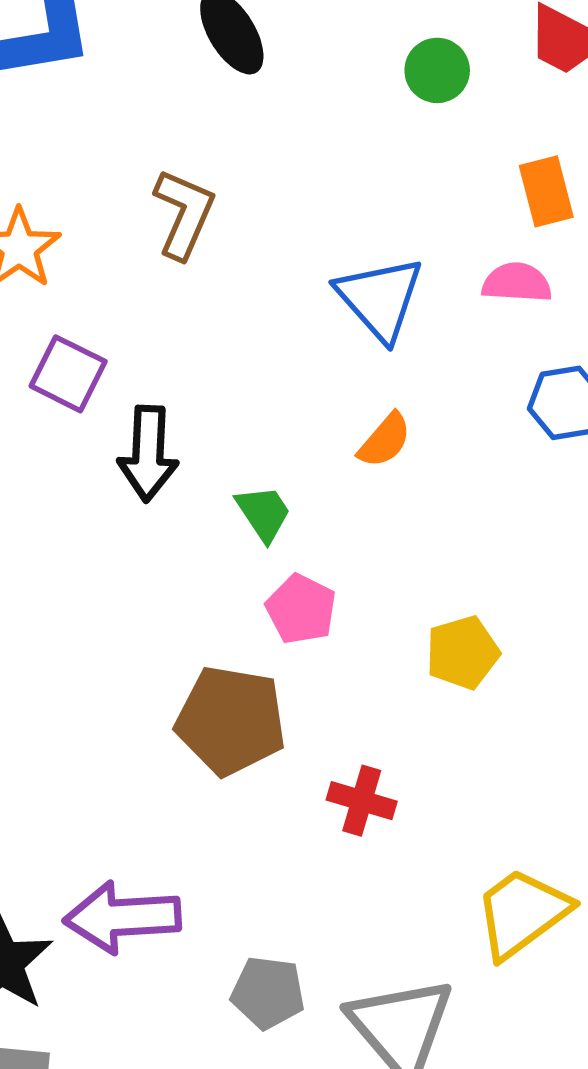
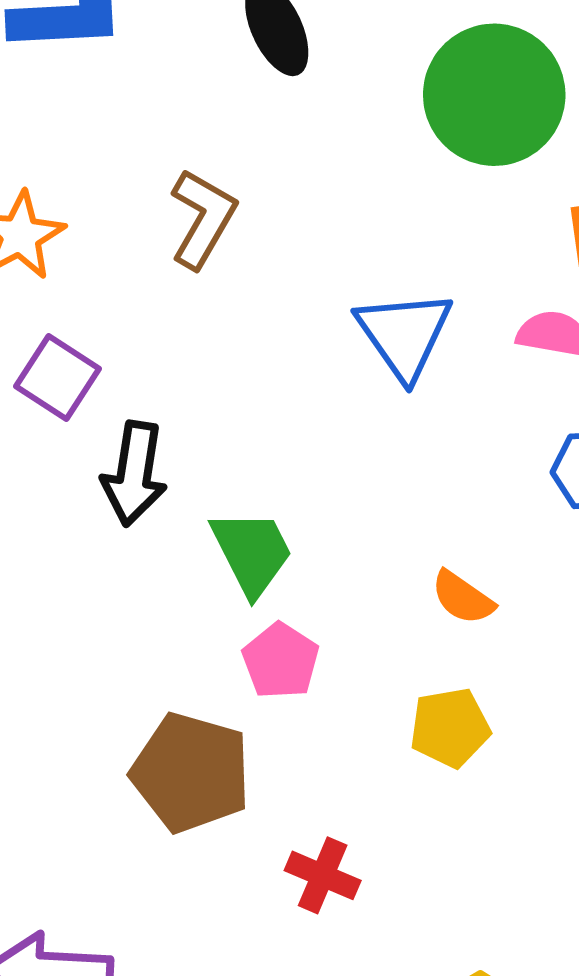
green circle: (437, 70) -> (494, 95), size x2.0
orange semicircle: (385, 440) -> (463, 598), moved, turned 78
green trapezoid: (263, 513) -> (252, 552), size x1.4

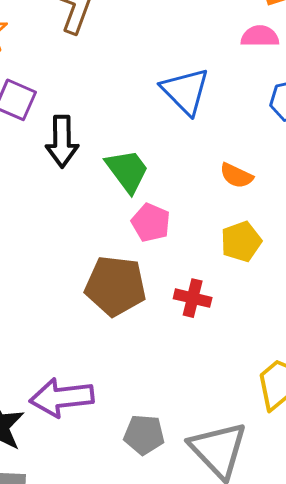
blue triangle: (404, 334) -> (185, 91), moved
red cross: (323, 875) -> (193, 298), moved

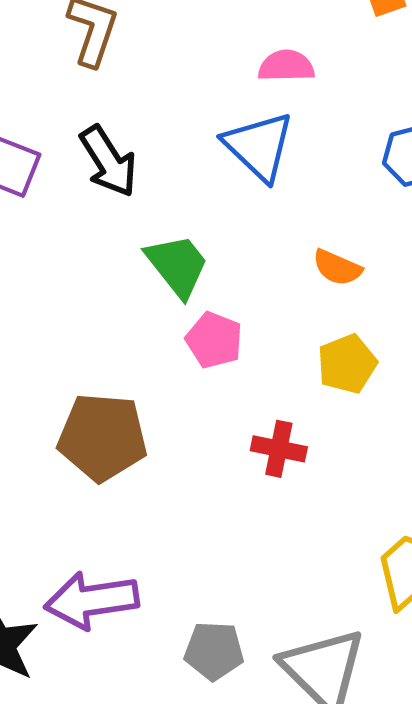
pink semicircle: (260, 36) -> (286, 66), moved
black arrow: (62, 141) -> (108, 161), moved, turned -30
brown pentagon: (115, 286) -> (102, 437), moved

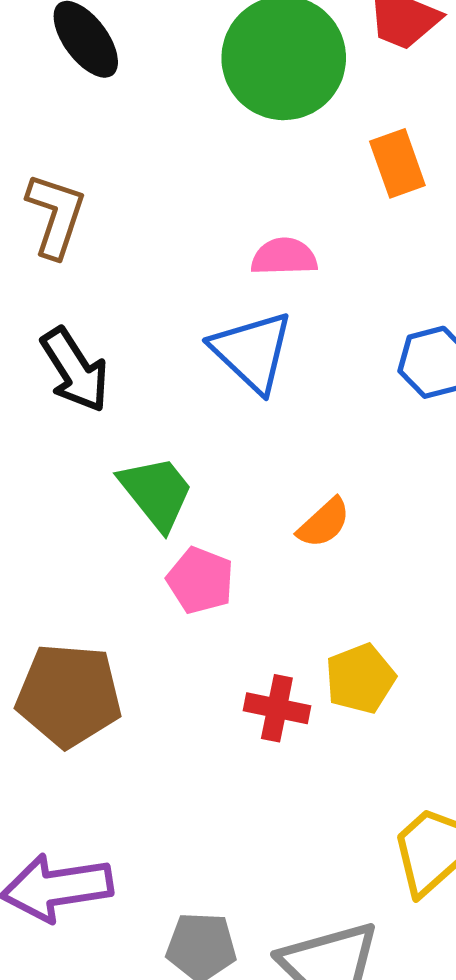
orange semicircle: (337, 268) -> (324, 523), moved, turned -66
yellow pentagon: (347, 364) -> (360, 679), moved

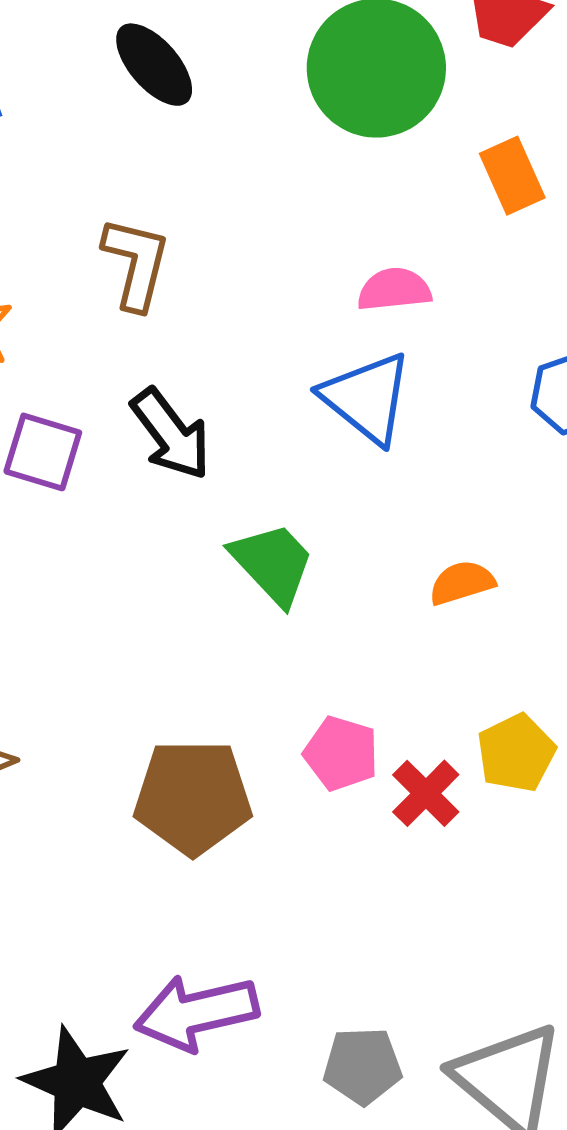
orange semicircle: (324, 523) -> (462, 583), turned -150
pink pentagon: (200, 580) -> (341, 753), moved
red cross: (277, 708) -> (426, 793), turned 38

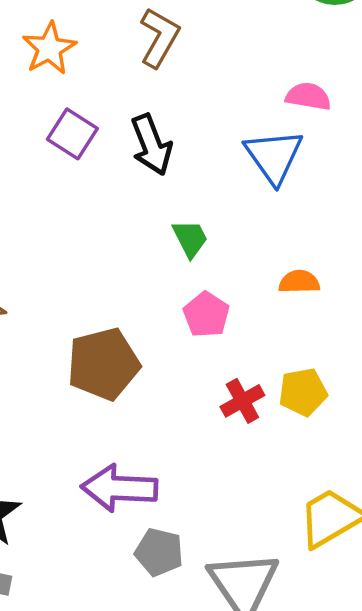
green trapezoid: (273, 563) -> (190, 239), size x0.7
pink pentagon: (341, 753) -> (206, 315), moved
brown pentagon: (193, 797) -> (103, 364), turned -30
purple arrow: (196, 1013) -> (119, 488), moved

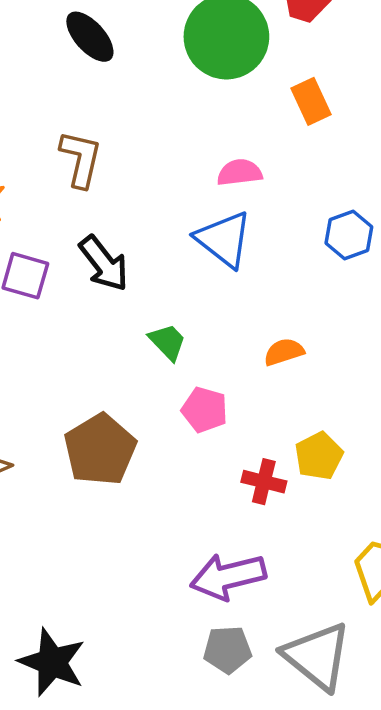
brown pentagon: (103, 364) -> (100, 450), moved
red cross: (242, 401) -> (264, 482), turned -30
purple arrow: (119, 488) -> (228, 576), moved

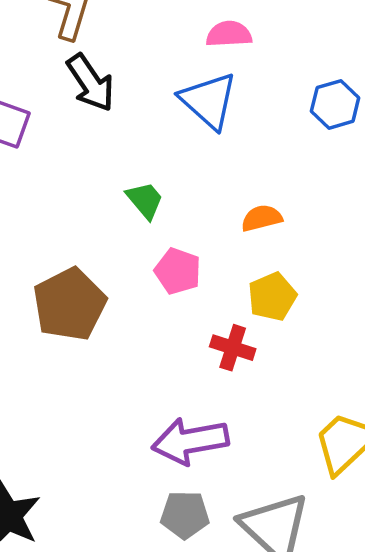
black arrow: (104, 263) -> (91, 83), moved
yellow pentagon: (319, 456) -> (272, 297), moved

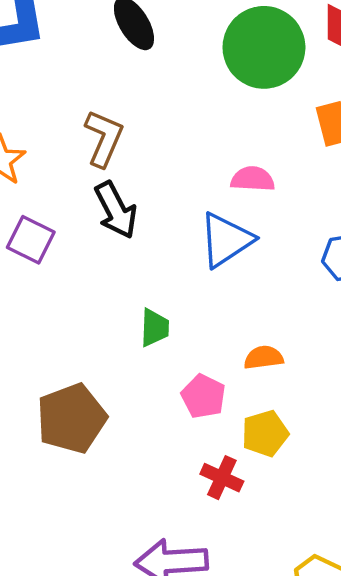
blue triangle: (209, 101) -> (226, 240), turned 38
green trapezoid: (145, 200) -> (155, 328), turned 36
pink pentagon: (178, 271) -> (203, 396), moved

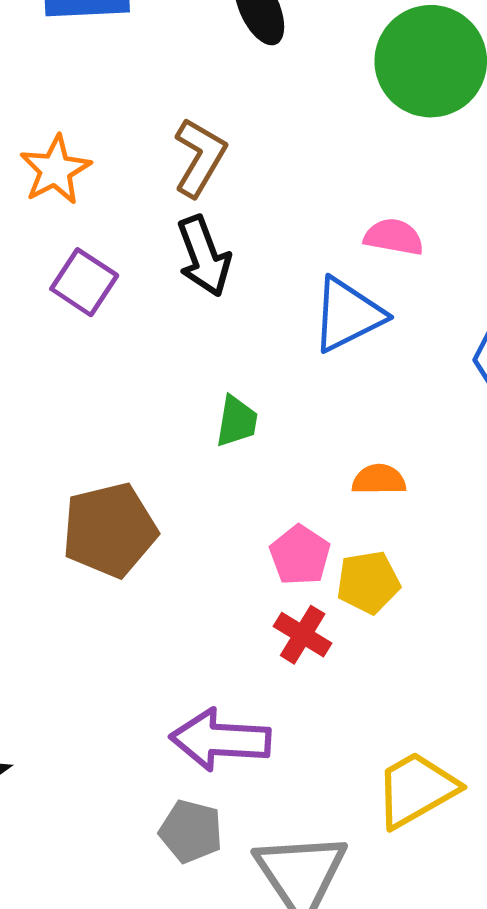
pink pentagon: (203, 396) -> (300, 555), moved

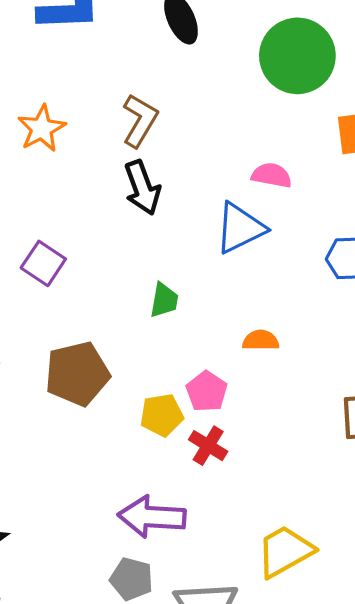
purple square: (84, 282) -> (43, 263), moved
yellow pentagon: (368, 582) -> (162, 415), moved

